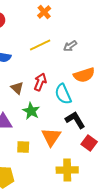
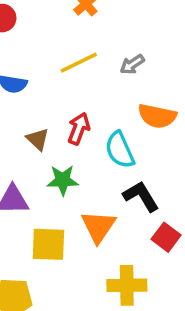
orange semicircle: (84, 75) -> (157, 116), turned 30
green star: (31, 111) -> (63, 180), turned -30
yellow square: (23, 147) -> (48, 244), size x1.5

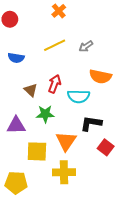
cyan semicircle: (120, 150) -> (79, 96), turned -65
black L-shape: (141, 196) -> (91, 123), turned -50
yellow cross: (127, 285) -> (64, 172), moved

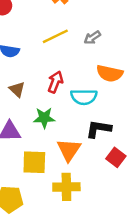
brown triangle: (31, 90) -> (17, 89), moved

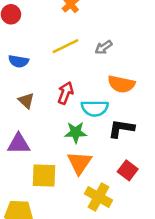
green star: (44, 118) -> (76, 132), moved
black L-shape: (99, 129) -> (121, 129), moved
yellow cross: (66, 187) -> (99, 197), moved, turned 30

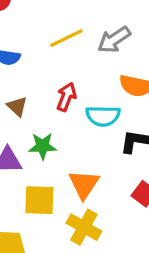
gray arrow: (104, 47) -> (114, 40), size x1.5
green star: (76, 132) -> (43, 146), moved
yellow cross: (99, 197) -> (84, 227), moved

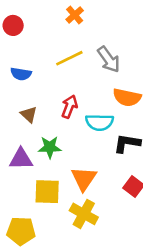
gray arrow: (114, 40) -> (109, 59), turned -92

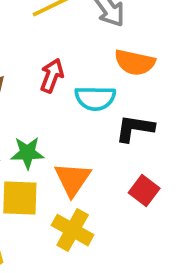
green star: (50, 147) -> (27, 153), moved

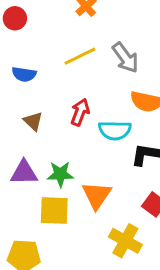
yellow cross: (73, 230) -> (125, 241), moved

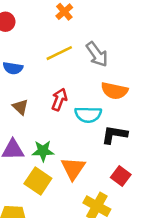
yellow square: (54, 210) -> (38, 181), turned 32

